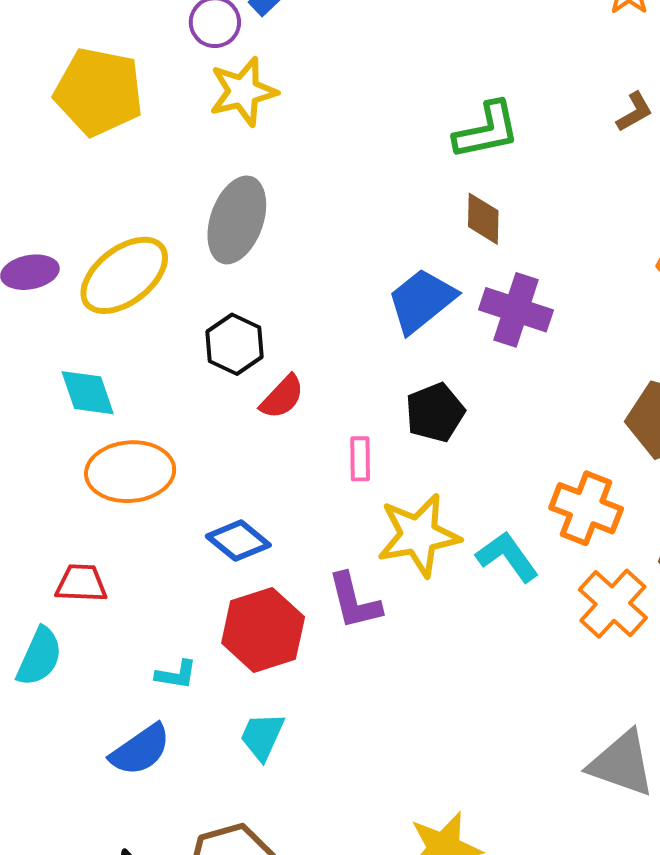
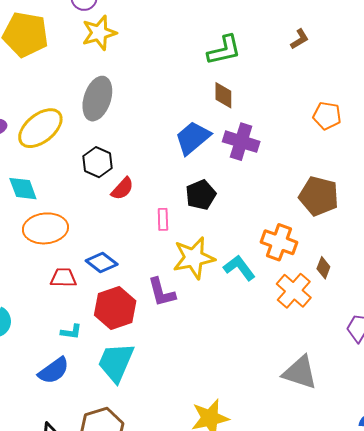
red trapezoid: (81, 583) -> (63, 278), moved
cyan trapezoid: (262, 736) -> (116, 362), size x1.6

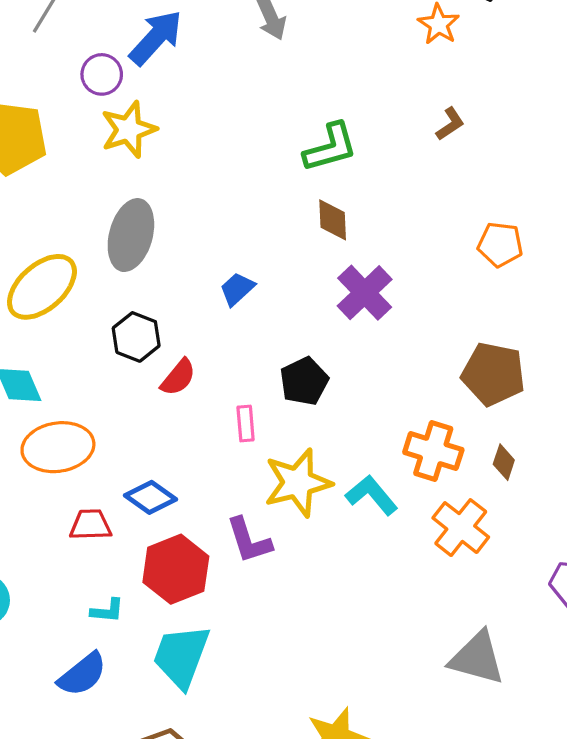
blue trapezoid: (193, 138) -> (237, 289), moved, size x0.6
purple cross: (241, 142) -> (365, 293), turned 32
brown diamond: (323, 268) -> (504, 462), moved

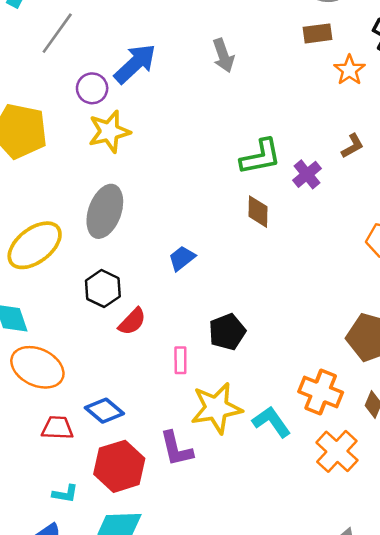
purple cross: (365, 293) -> (307, 174), moved, size x0.7
orange ellipse: (58, 447) -> (37, 367), turned 30

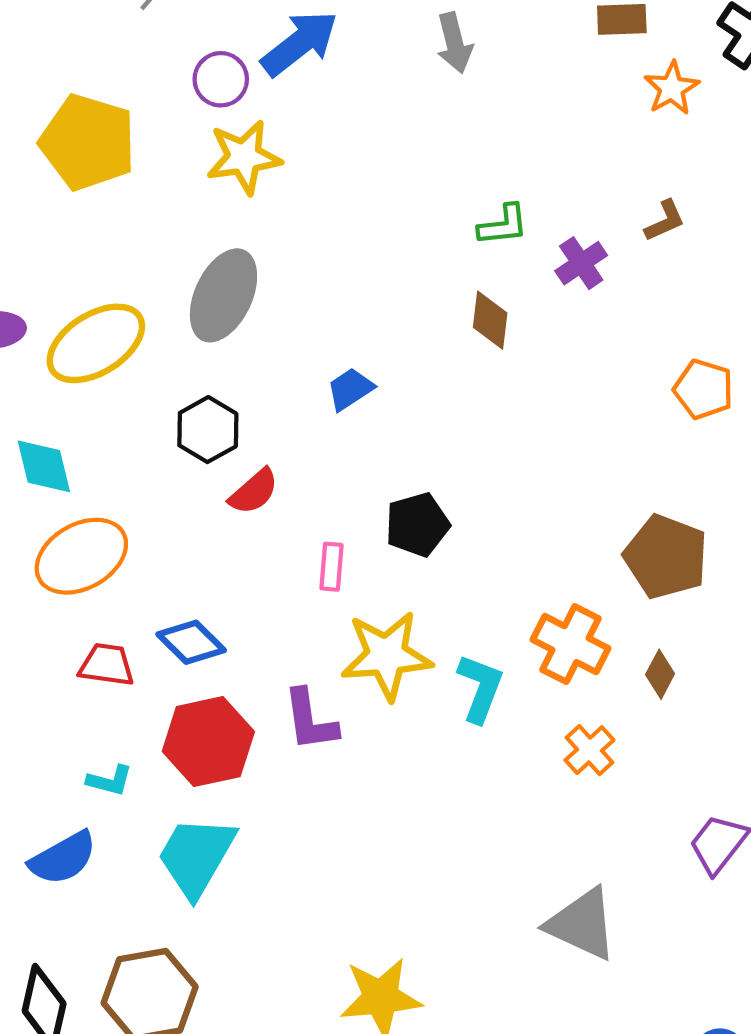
green L-shape: (260, 157) -> (503, 225), size x0.7
orange ellipse: (37, 367) -> (81, 556), turned -60
cyan L-shape: (271, 422) -> (480, 688), turned 51
orange cross: (337, 451) -> (589, 750), size x0.7

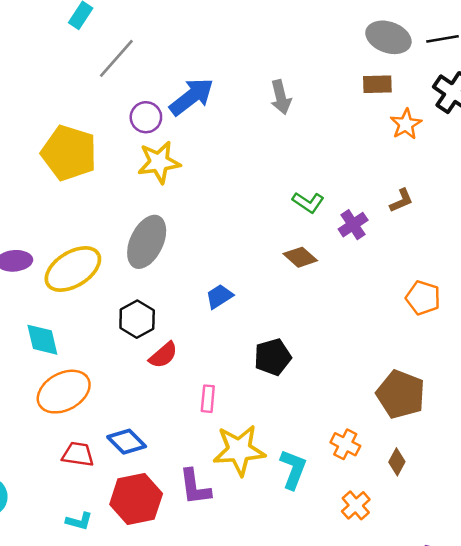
green L-shape: (503, 225) -> (308, 202), turned 40
brown diamond: (490, 320) -> (300, 257), turned -56
black pentagon: (417, 525) -> (273, 357), moved
orange cross: (571, 644) -> (345, 444), size x0.7

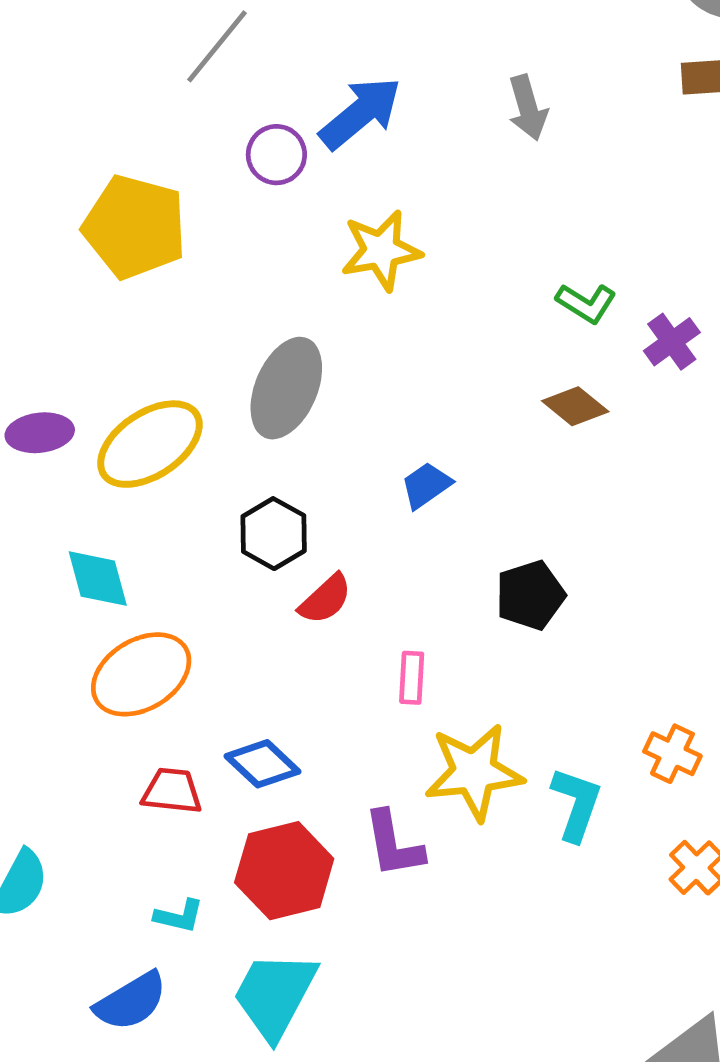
yellow star: (159, 162) -> (381, 250), moved

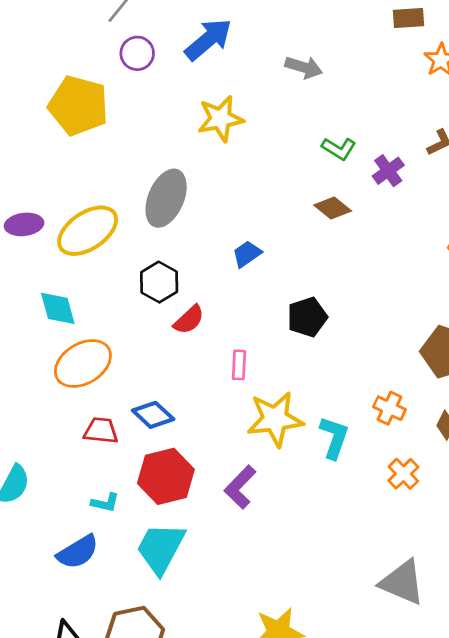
gray arrow: (528, 108) -> (304, 67), moved, turned -57
purple circle: (276, 155) -> (137, 53), moved
purple L-shape: (394, 844) -> (240, 487), moved, turned 54

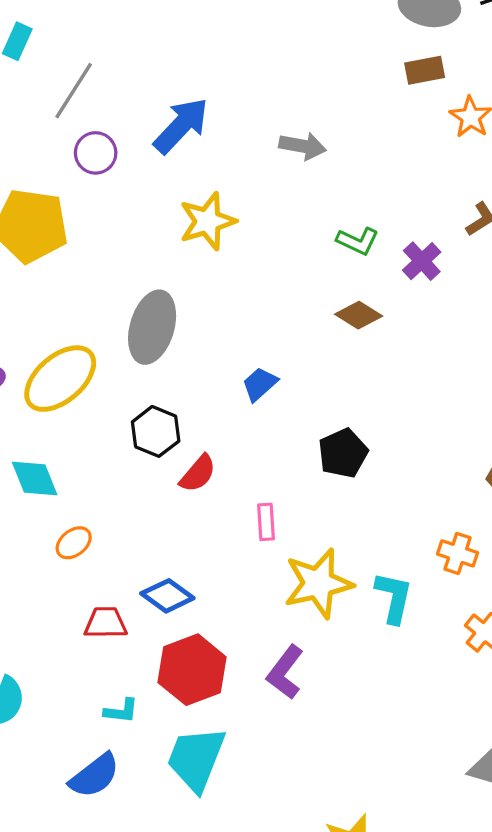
orange ellipse: (83, 364) -> (74, 543), size x0.5

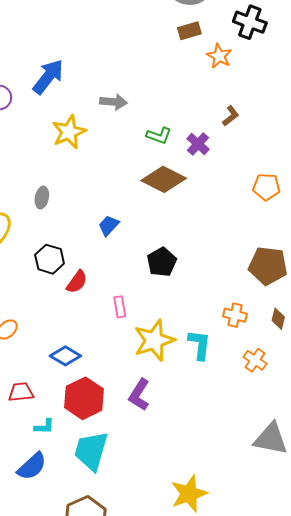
gray arrow: (303, 146) -> (113, 102), moved
brown diamond: (359, 315) -> (164, 179), size x1.6
gray ellipse: (152, 327) -> (42, 198), size x0.5
red trapezoid: (106, 623) -> (21, 392), moved

